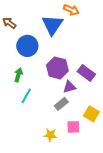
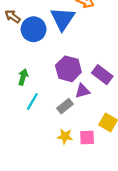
blue circle: (27, 46) -> (34, 29), moved
gray rectangle: (61, 104) -> (65, 106), moved
yellow star: (50, 135) -> (65, 136), moved

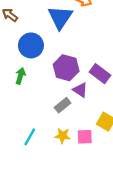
blue circle: (34, 29) -> (31, 45), moved
purple triangle: (82, 91) -> (80, 90), turned 49
cyan line: (32, 101) -> (30, 137), moved

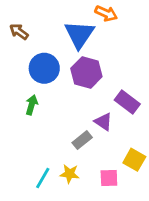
purple hexagon: (66, 68) -> (86, 72), moved
yellow star: (63, 136) -> (70, 174), moved

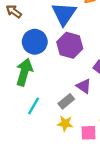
green arrow: (32, 105) -> (24, 72), size x1.6
yellow star: (70, 174) -> (65, 123), moved
cyan line: (43, 178) -> (34, 106), moved

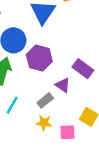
purple hexagon: (70, 45) -> (39, 58), moved

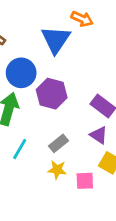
purple triangle: (63, 85) -> (99, 135), moved

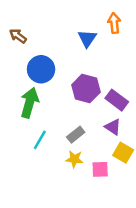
orange arrow: (82, 19) -> (114, 23), moved, turned -120
blue triangle: (56, 40) -> (87, 38), moved, size x0.7
purple hexagon: (52, 94) -> (86, 89), moved

